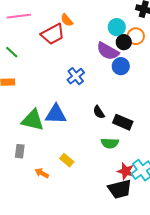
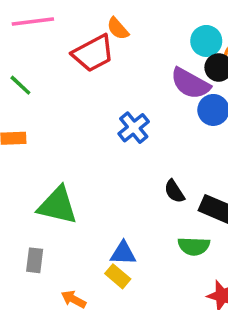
blue triangle: (56, 114) -> (123, 253), moved, size x0.7

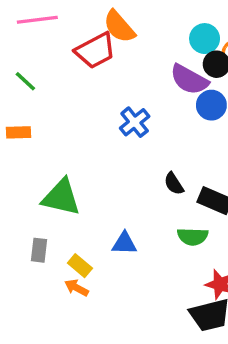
orange semicircle: (118, 29) -> (119, 27), size x1.5
yellow rectangle: (118, 276) -> (80, 266), moved

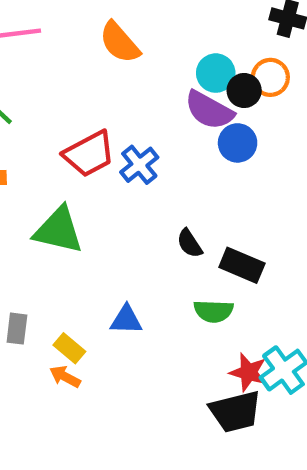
cyan circle: (205, 39) -> (216, 73), moved
red trapezoid: (95, 51) -> (89, 154), moved
green triangle: (61, 197) -> (58, 230), moved

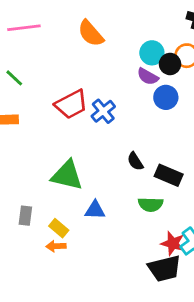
purple semicircle: (209, 110) -> (148, 77), size x0.7
green triangle: (58, 230) -> (67, 175), moved
orange arrow: (65, 377) -> (56, 246), turned -30

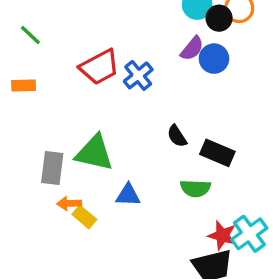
purple semicircle: (148, 77) -> (192, 48), moved, turned -80
gray rectangle: (25, 216) -> (52, 168), moved, size x1.4
orange arrow: (56, 246) -> (69, 203), moved

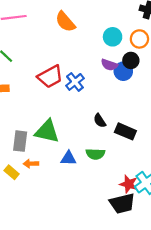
black circle: (219, 18) -> (131, 60), moved
purple semicircle: (192, 48) -> (109, 65), turned 70
green semicircle: (195, 188) -> (95, 154), moved
yellow rectangle: (84, 217) -> (12, 172), moved

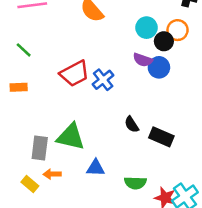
black circle: (131, 60) -> (164, 41), moved
green semicircle: (95, 154) -> (135, 183), moved

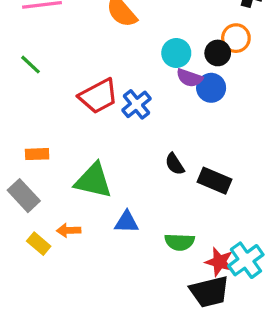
cyan circle: (147, 28) -> (176, 53), moved
orange rectangle: (19, 87) -> (37, 154), moved
gray rectangle: (40, 148) -> (24, 196), moved, turned -50

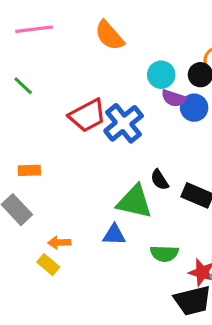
blue cross: (136, 104) -> (124, 123), size x1.4
green triangle: (93, 181) -> (134, 202), moved
yellow rectangle: (39, 244) -> (48, 265), moved

